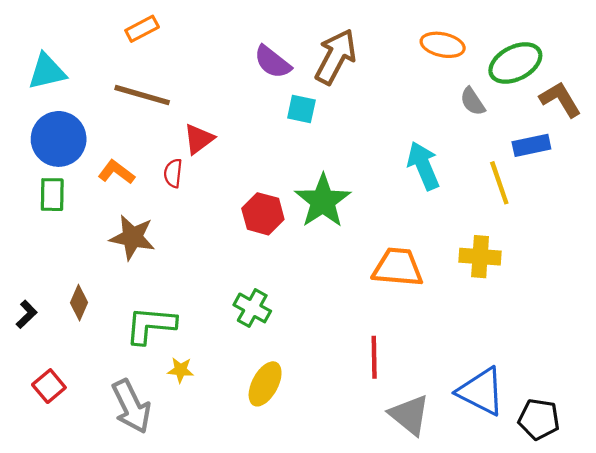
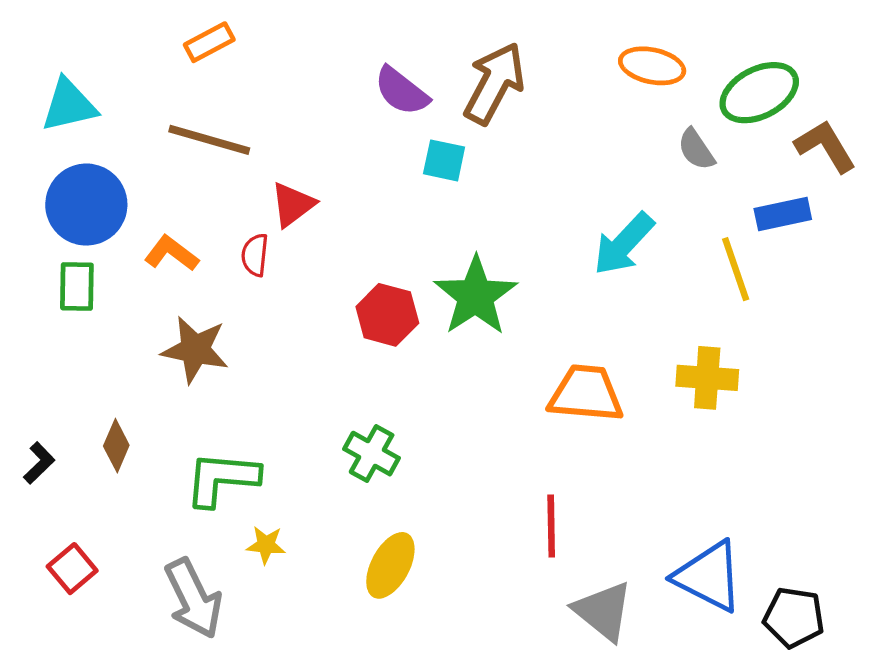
cyan arrow: (423, 166) -> (624, 244), turned -114

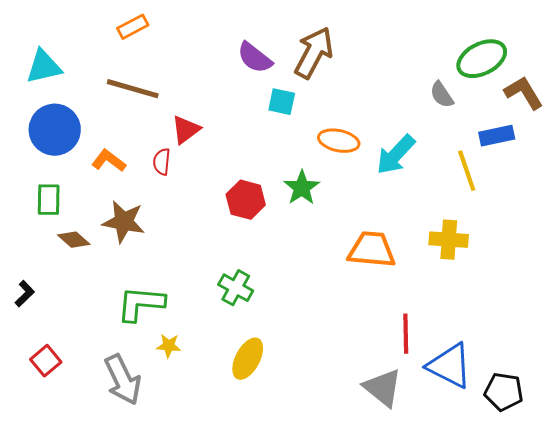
orange ellipse: (652, 66) -> (339, 141), moved
green rectangle: (77, 286) -> (49, 200), moved
green star: (476, 296) -> (302, 188), size x0.7
brown diamond: (116, 446) -> (74, 240), moved, turned -72
red line: (551, 526) -> (406, 334), moved

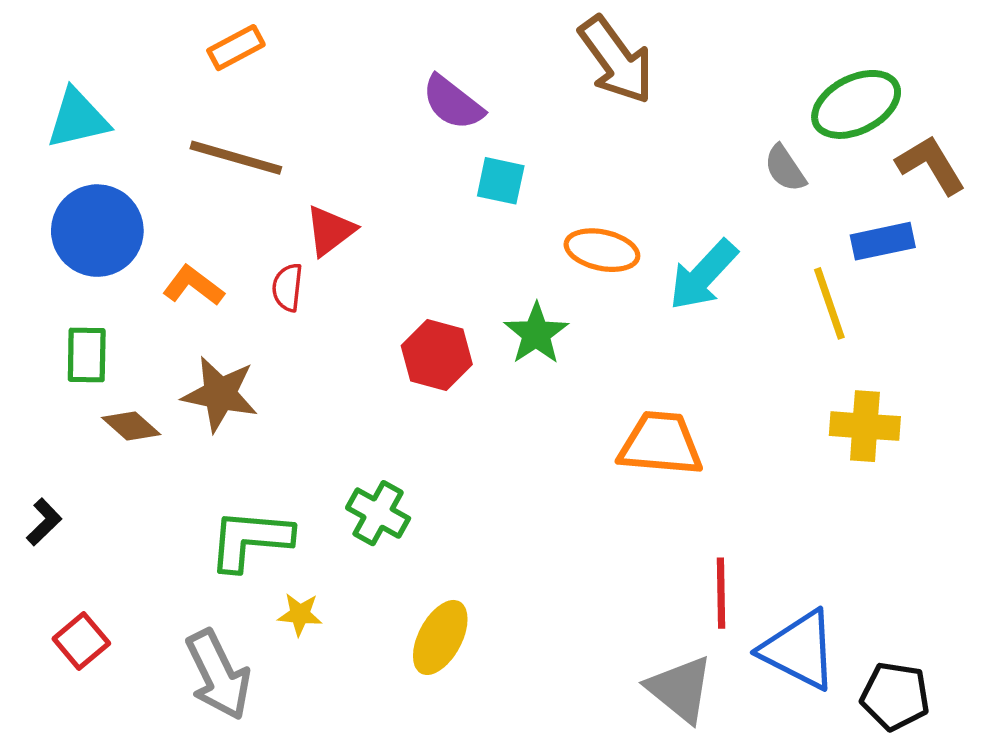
brown arrow: (314, 53) -> (616, 60), moved, turned 116
yellow cross: (449, 240) -> (865, 426), moved
green cross: (236, 288) -> (378, 513), moved

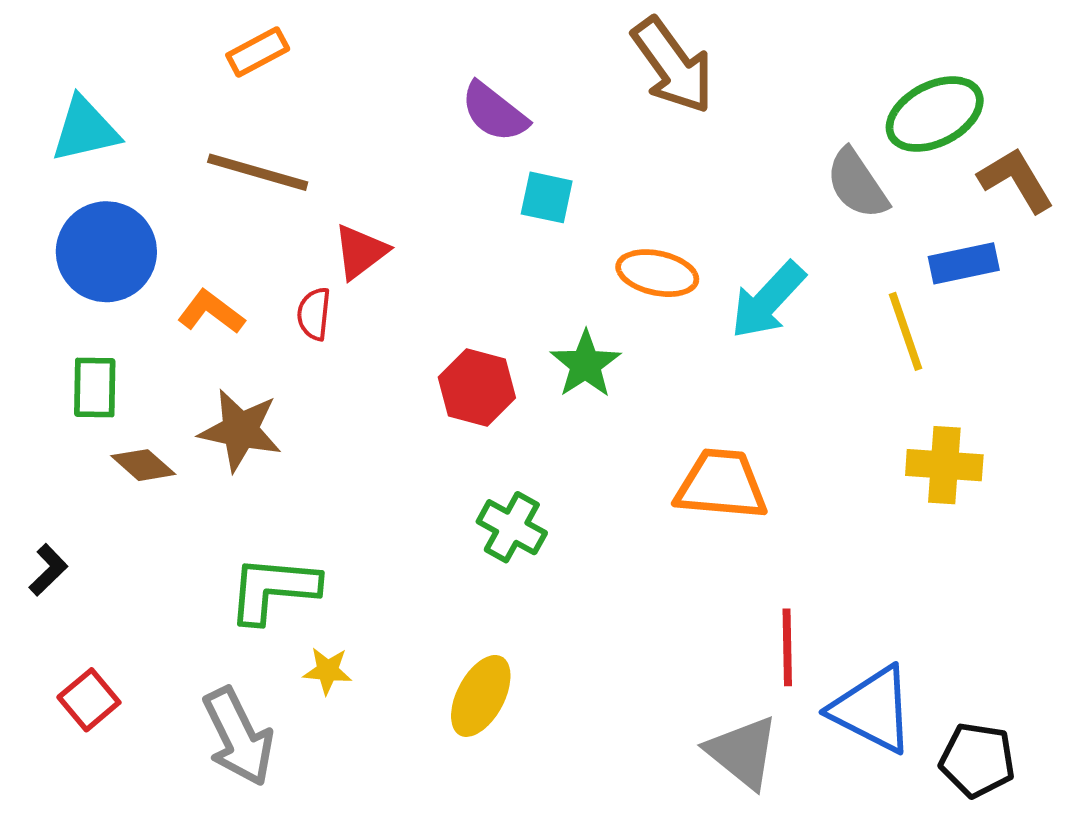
gray semicircle: (785, 168) -> (857, 184), size x1.4
green cross: (378, 513) -> (512, 527), moved

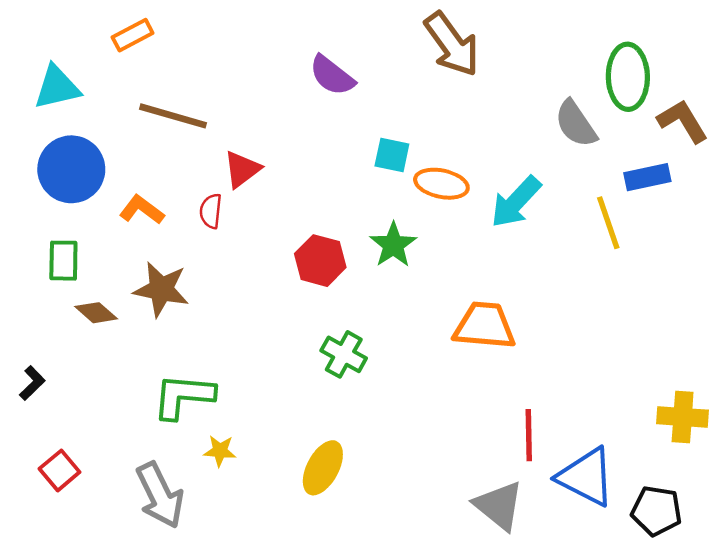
orange rectangle: (258, 52) -> (133, 35), moved
green ellipse: (935, 114) -> (628, 77), turned -64
cyan square: (547, 197) -> (392, 155), moved
yellow cross: (944, 465) -> (683, 417), moved

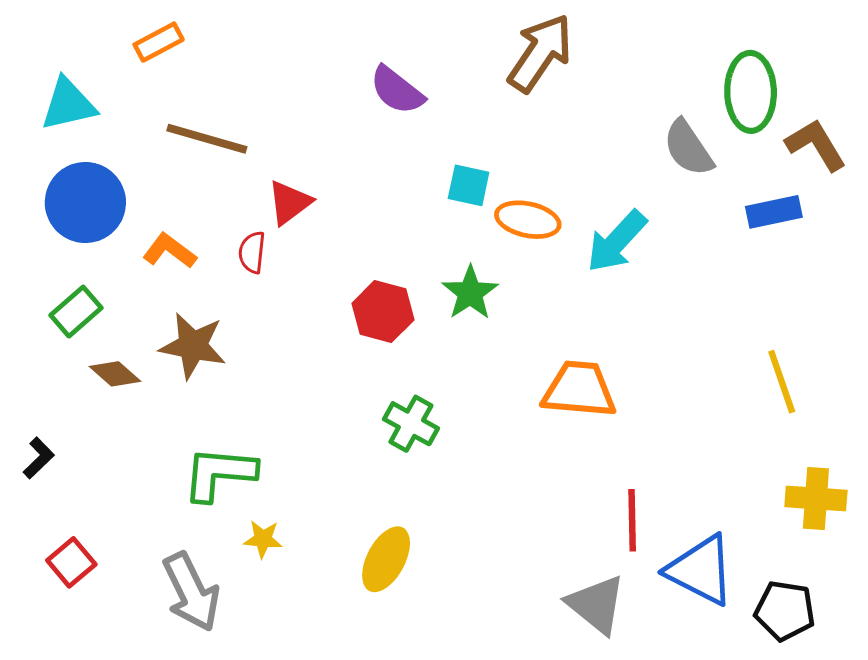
brown arrow: (452, 44) -> (540, 53), turned -110
yellow line: (608, 223) -> (782, 382), moved
green rectangle: (63, 261) -> (76, 312), turned 48

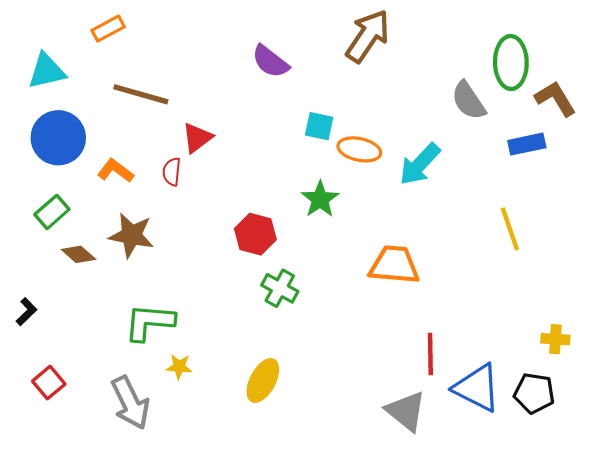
red hexagon: (383, 312) -> (255, 234), moved
yellow line: (782, 382) -> (510, 229), moved
yellow cross: (816, 498) -> (555, 339), size x0.7
black pentagon: (785, 611) -> (534, 393), moved

